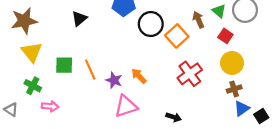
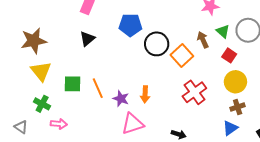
orange arrow: (139, 76) -> (145, 94), turned -133
blue triangle: (242, 108) -> (230, 128), moved

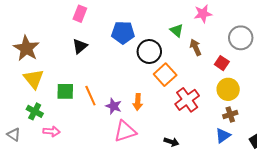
green triangle: (223, 31) -> (177, 30), moved
brown star: (34, 41) -> (26, 48), turned -30
orange square: (182, 55) -> (165, 75), moved

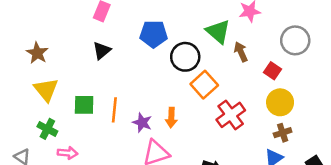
green triangle: (177, 30) -> (218, 32), size x1.5
brown star: (26, 48) -> (37, 53), size x0.7
orange line: (90, 96) -> (114, 110), turned 30

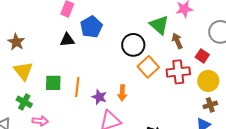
blue pentagon: (154, 34) -> (91, 27), moved, turned -30
black triangle: (102, 50) -> (67, 40), turned 35
red cross: (231, 115) -> (178, 72), moved, turned 30

